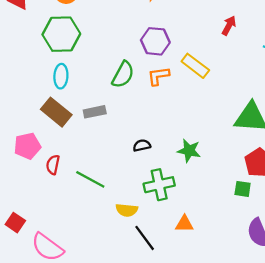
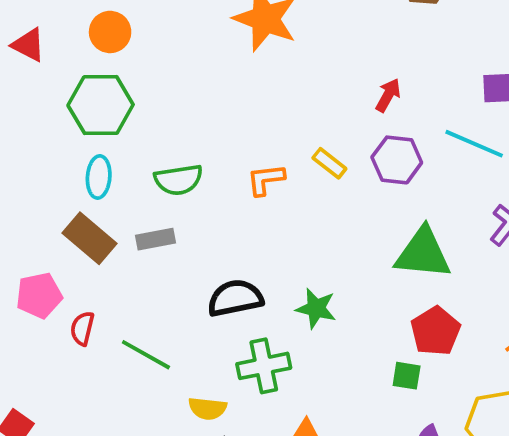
purple hexagon: (155, 41) -> (397, 160), moved
yellow rectangle: (195, 66) -> (329, 163), size x0.7
green semicircle: (123, 75) -> (178, 180), moved, turned 52
black semicircle: (142, 145) -> (235, 298), size x1.8

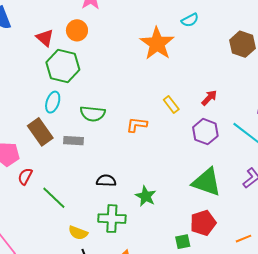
red triangle: (28, 45) -> (45, 38), moved
yellow rectangle: (329, 163) -> (171, 105), moved
black semicircle: (235, 298) -> (106, 181), size x0.7
green square: (407, 376) -> (183, 242), turned -35

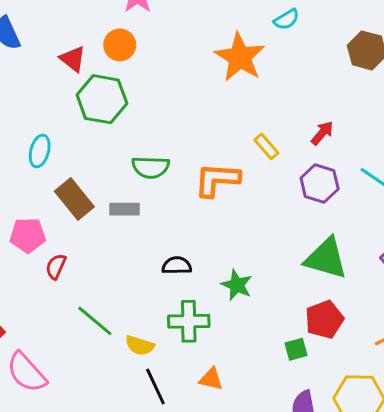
cyan ellipse: (53, 102) -> (40, 151), moved
orange L-shape: (137, 125) -> (217, 180), size x1.5
green line: (54, 198) -> (95, 321), moved

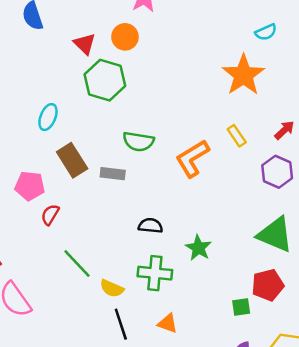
orange star: (240, 57) -> (243, 75), moved
orange L-shape: (217, 180) -> (192, 158), turned -42

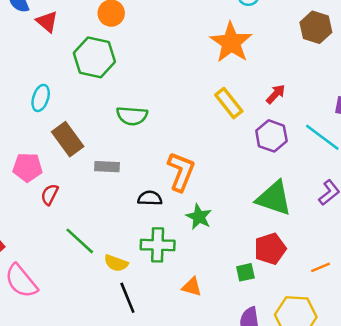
red triangle: (85, 44) -> (47, 22), moved
yellow rectangle: (237, 136) -> (229, 103), size x1.4
orange L-shape: (192, 158) -> (181, 172), moved, turned 147
gray rectangle: (113, 174) -> (107, 167), moved
orange triangle: (168, 323) -> (192, 287), moved

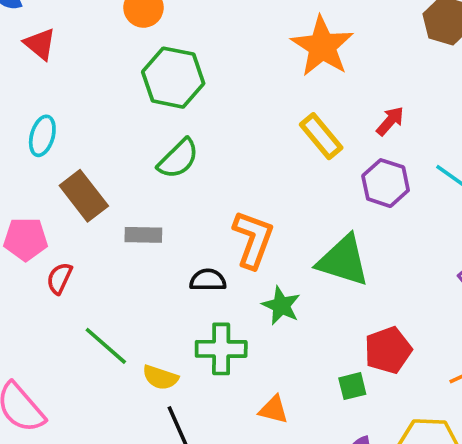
red triangle: (47, 22) -> (40, 44), moved
green hexagon: (94, 57) -> (173, 78), moved
green semicircle: (132, 116) -> (178, 159), turned -48
green triangle: (274, 198) -> (343, 261), moved

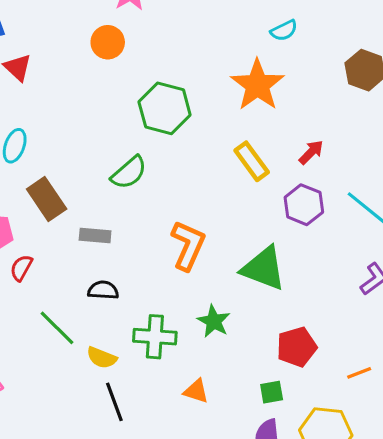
green hexagon: (173, 78) -> (165, 108), moved
black semicircle: (208, 280) -> (103, 290), moved
green star: (281, 306) -> (214, 321), moved
green square: (352, 386) -> (272, 392), moved

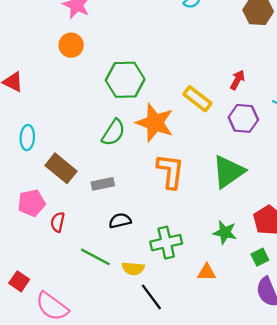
orange star: (257, 85) -> (155, 123), moved
green triangle: (264, 268) -> (228, 172), turned -39
green star: (214, 321) -> (225, 232), moved

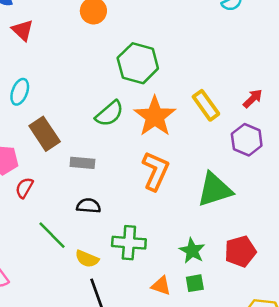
green square: (260, 257) -> (195, 283), moved

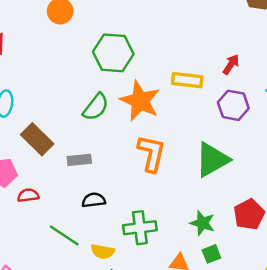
yellow rectangle: (206, 105) -> (187, 80), turned -36
red semicircle: (24, 188) -> (28, 195), turned 65

